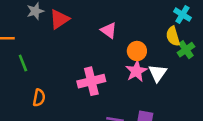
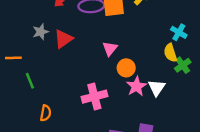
pink triangle: (109, 30) -> (110, 49), turned 35
orange circle: (137, 51) -> (126, 68), moved

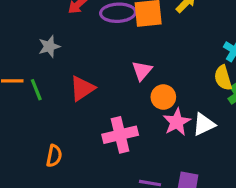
red triangle: (63, 39) -> (82, 88), moved
green line: (30, 81) -> (36, 90), moved
white triangle: (157, 88) -> (204, 124), turned 30

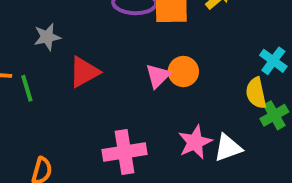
red triangle: (82, 88) -> (84, 72), moved
orange circle: (163, 97) -> (183, 71), moved

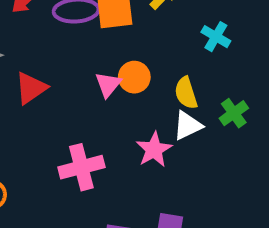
cyan cross: (273, 61) -> (216, 37), moved
yellow semicircle: (256, 93) -> (186, 93), moved
white triangle: (228, 148) -> (188, 126), moved

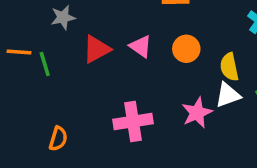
pink triangle: (108, 84) -> (141, 46), moved, turned -40

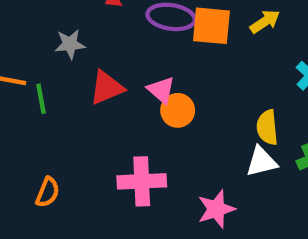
orange circle: (186, 49) -> (178, 110), moved
pink star: (197, 113) -> (216, 209), moved

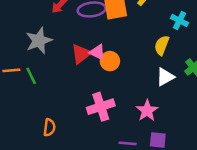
gray star: (70, 44) -> (39, 41), size x1.5
red triangle: (107, 88) -> (81, 54), moved
yellow semicircle: (267, 127) -> (162, 45), moved, turned 42

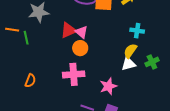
cyan cross: (180, 20) -> (137, 31), moved, turned -32
yellow semicircle: (162, 45) -> (130, 51), moved
orange circle: (110, 61) -> (80, 48), moved

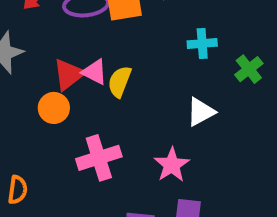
orange circle: (80, 48) -> (54, 108), moved
yellow semicircle: (130, 51) -> (120, 82), moved
green cross: (152, 62) -> (249, 69), moved

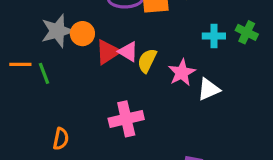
green cross: (249, 69) -> (247, 32), moved, turned -30
orange circle: (54, 108) -> (82, 34), moved
pink star: (172, 165) -> (182, 73), moved

